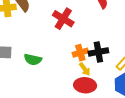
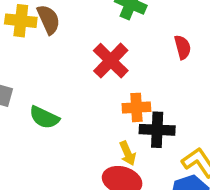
orange cross: (80, 53) -> (136, 107), moved

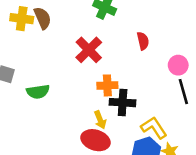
green semicircle: (44, 117) -> (38, 92), turned -35

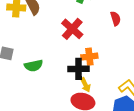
black cross: (123, 103) -> (79, 69), moved

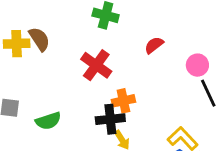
red semicircle: (115, 18) -> (154, 45), turned -104

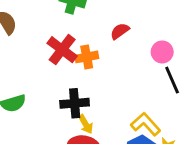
orange cross: (123, 101) -> (87, 57), moved

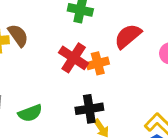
red semicircle: (120, 31) -> (128, 36), size x1.5

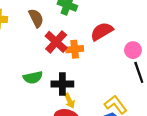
brown semicircle: (18, 35) -> (36, 18), moved
green semicircle: (30, 113) -> (33, 77), moved

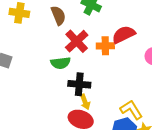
orange cross: (75, 49) -> (105, 46), moved
green semicircle: (33, 77) -> (61, 63), moved

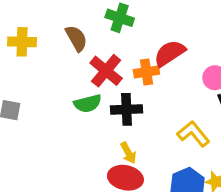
black cross: (79, 84) -> (127, 109), moved
yellow L-shape: (131, 110) -> (193, 134), moved

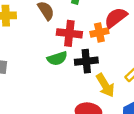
red cross: (106, 71) -> (69, 33), turned -30
yellow arrow: (128, 153) -> (105, 85), moved, size x1.5

